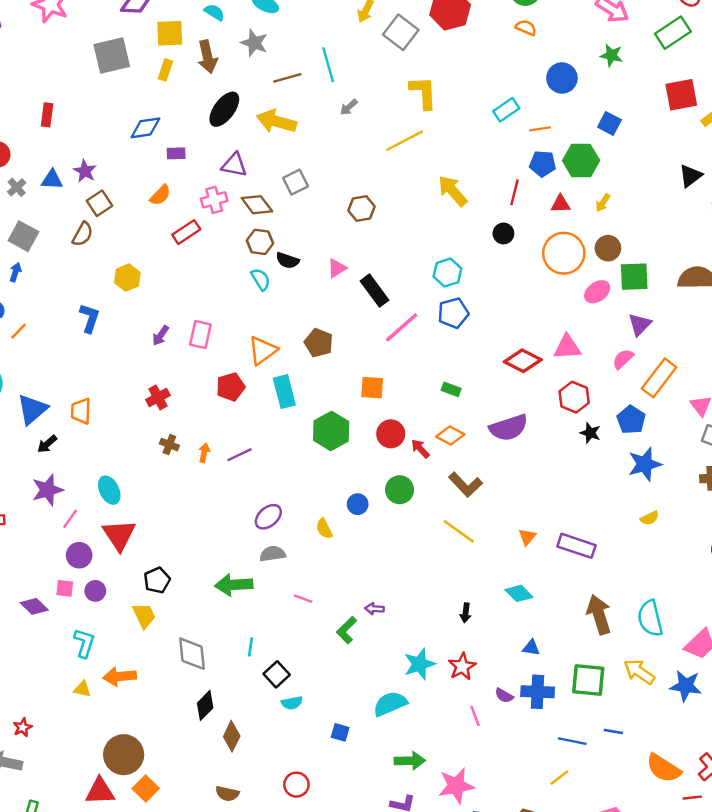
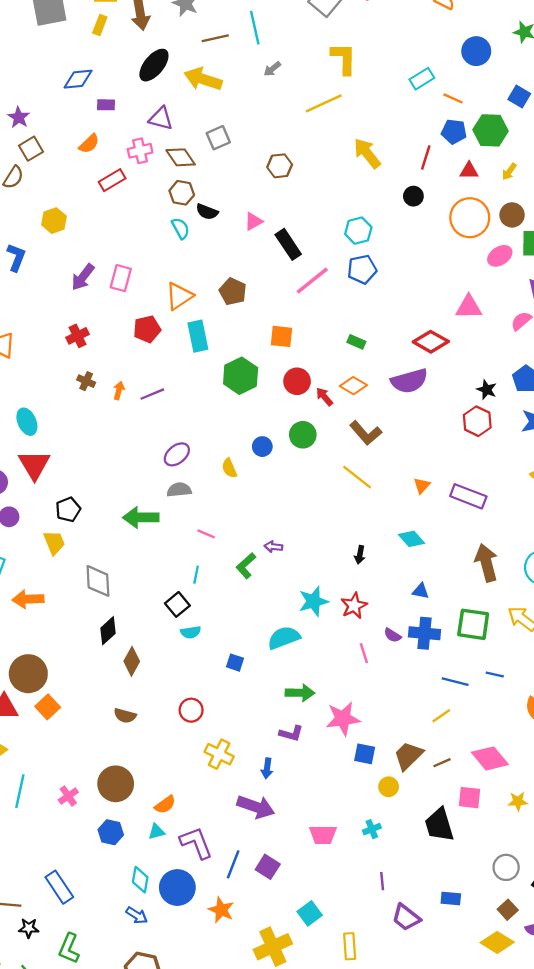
orange line: (540, 129) -> (453, 98), turned 30
purple arrow: (161, 335) -> (83, 277), size x1.4
red diamond: (523, 361) -> (431, 342), moved
red hexagon: (574, 397) -> (477, 421), moved
cyan line: (251, 647) -> (196, 575), moved

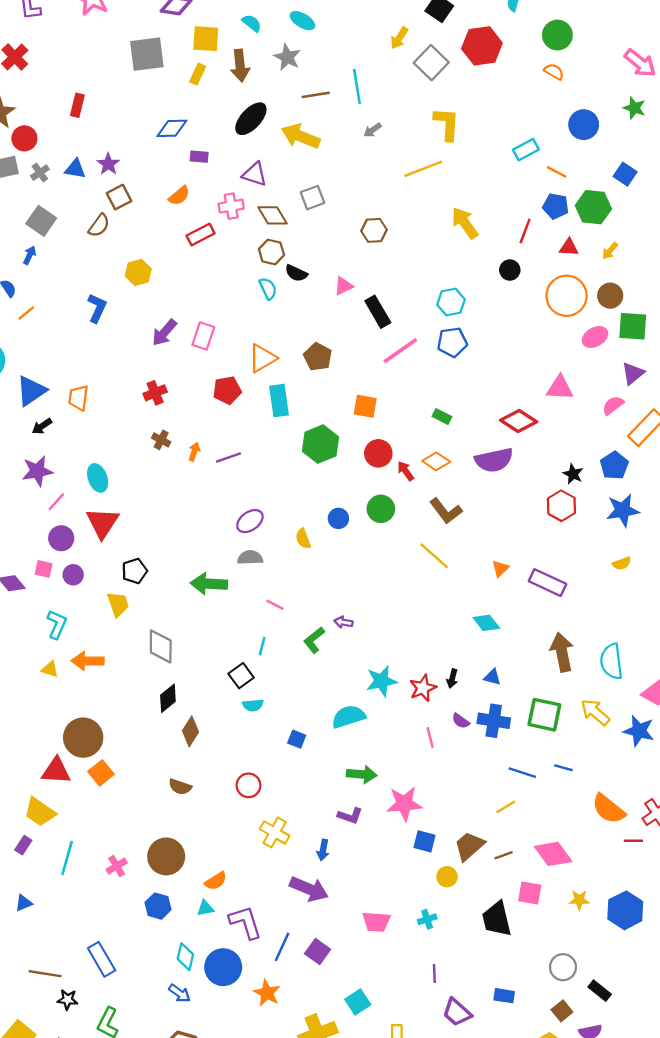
black arrow: (360, 555) -> (452, 678), moved

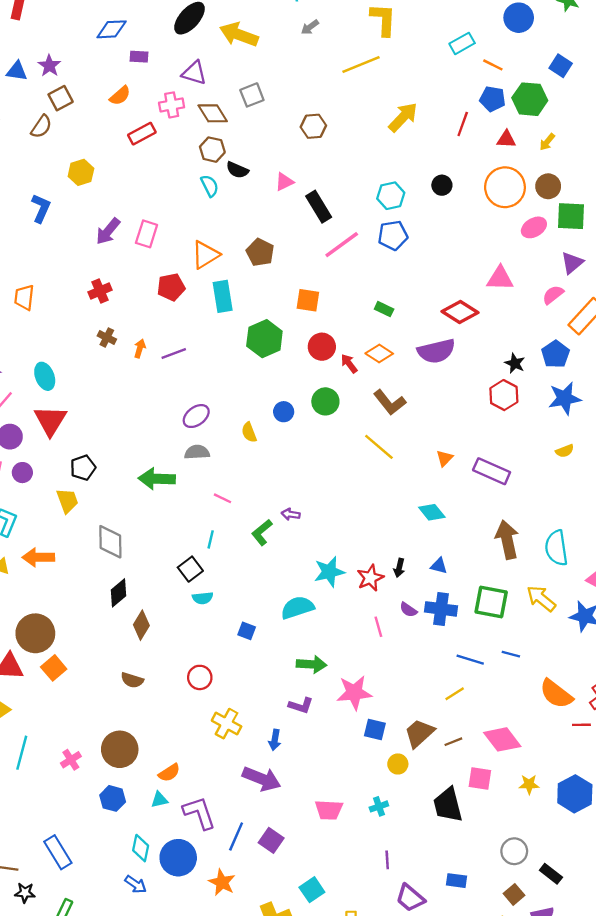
yellow arrow: (465, 223) -> (403, 117), turned 80
black circle: (510, 270) -> (442, 185), moved

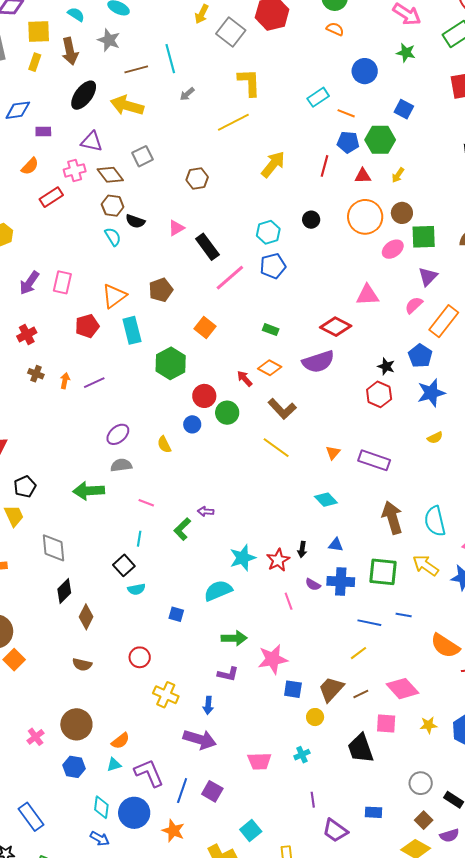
brown pentagon: (260, 252) -> (161, 290), turned 30
orange square: (308, 300) -> (205, 327), turned 35
red circle: (322, 347) -> (204, 396), moved

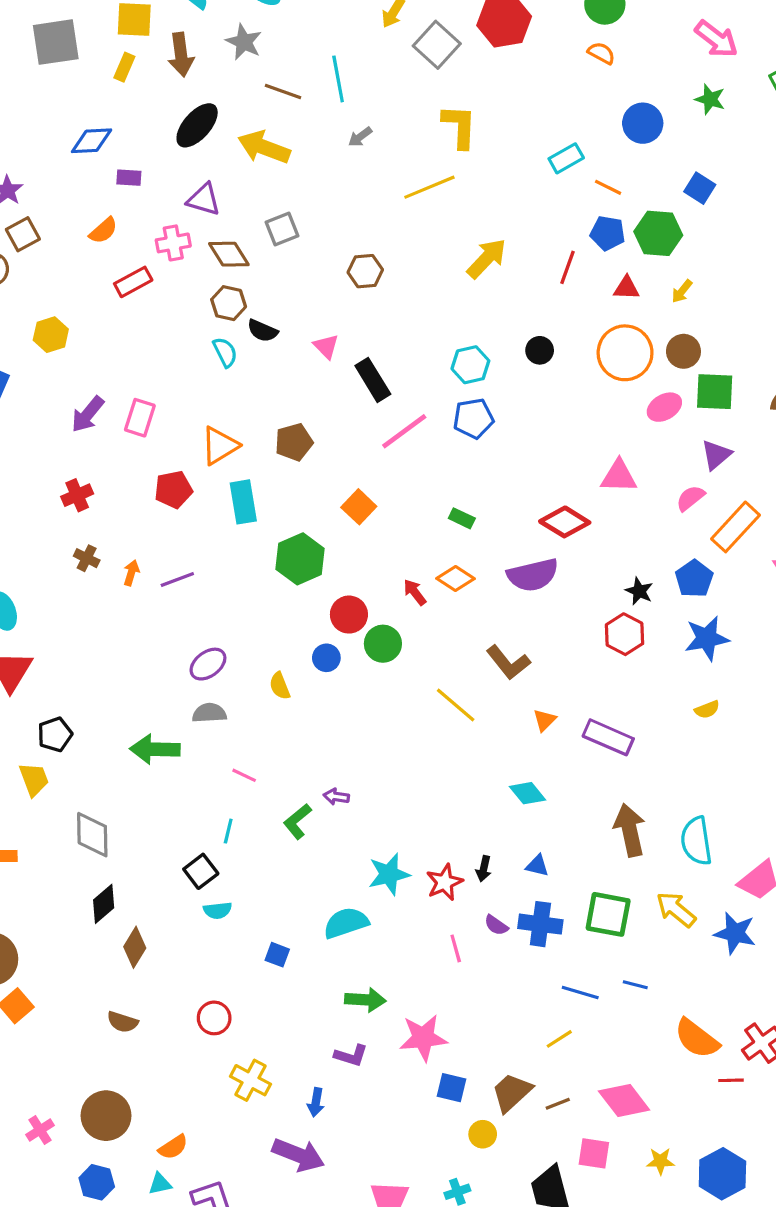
brown line: (136, 69) -> (283, 91), turned 30
pink triangle: (176, 228) -> (326, 346), turned -48
brown L-shape: (282, 409) -> (508, 663), moved

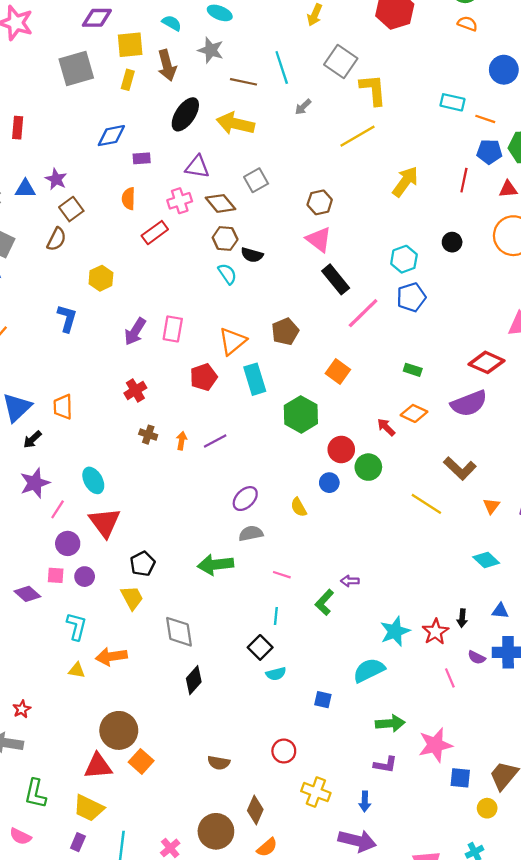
gray square: (437, 45) -> (341, 61), moved
cyan rectangle: (566, 158) -> (452, 102), turned 50
orange semicircle: (103, 231) -> (129, 199), turned 140
pink triangle: (326, 346) -> (319, 239), moved, size x1.4
brown diamond: (135, 947) -> (255, 810), moved

